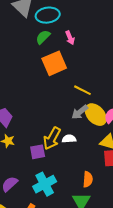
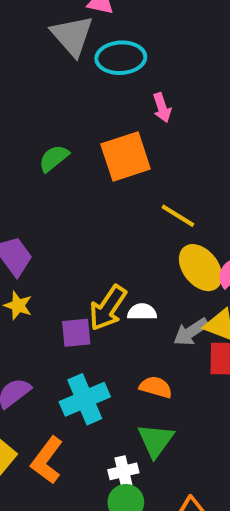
green semicircle: (43, 37) -> (54, 158), moved
gray arrow: (80, 112) -> (191, 332), moved
orange semicircle: (88, 179) -> (156, 387), moved, turned -84

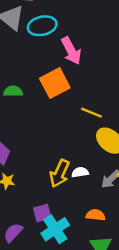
pink arrow: (162, 108) -> (71, 51), size x1.6
green semicircle: (54, 158) -> (13, 91), turned 48
purple square: (76, 333) -> (42, 213), moved

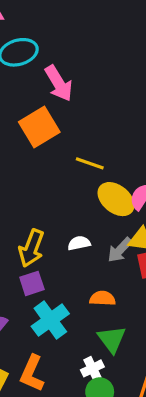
yellow arrow: (60, 173) -> (31, 248), moved
purple square: (42, 213) -> (32, 283), moved

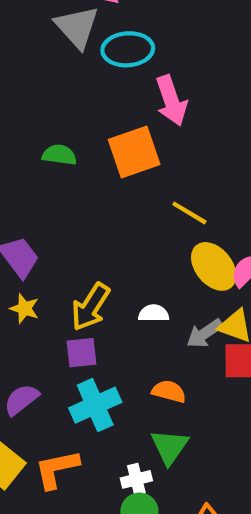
orange L-shape: (32, 373) -> (57, 469), turned 42

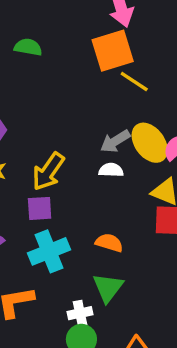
orange square: (134, 152) -> (113, 51), moved
yellow line: (189, 213) -> (134, 82), moved
white semicircle: (154, 313) -> (111, 170), moved
gray arrow: (205, 333) -> (115, 141), moved

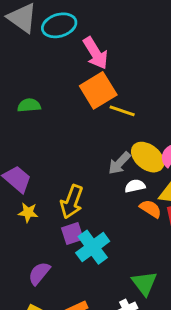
white semicircle: (111, 170) -> (135, 186), moved
orange semicircle: (109, 243) -> (151, 209), moved, turned 30
cyan cross: (49, 251) -> (93, 247), moved

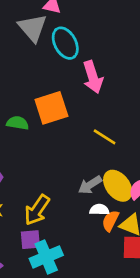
cyan ellipse: (59, 25) -> (65, 43), turned 64
orange square: (98, 90) -> (51, 108), moved
green semicircle: (29, 105) -> (18, 123), moved
orange semicircle: (151, 209) -> (110, 221), moved, turned -110

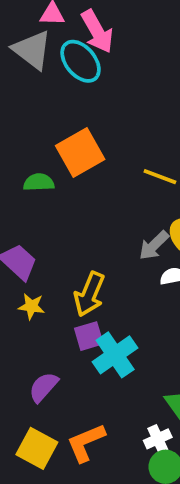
pink arrow: (93, 77) -> (97, 31), moved

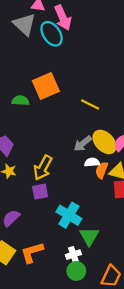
cyan cross: (115, 355) -> (69, 215), moved, turned -30

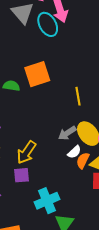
yellow line: (90, 105) -> (78, 96), turned 48
white semicircle: (92, 162) -> (74, 152), turned 136
cyan cross: (69, 215) -> (47, 201), turned 30

